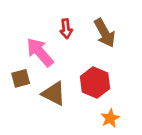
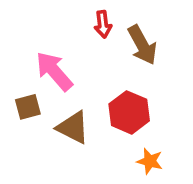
red arrow: (66, 29) -> (103, 24), moved
orange star: (110, 118) -> (150, 161), turned -30

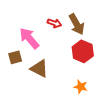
red arrow: (103, 24) -> (54, 23), moved, turned -64
red hexagon: (129, 112) -> (83, 51), moved

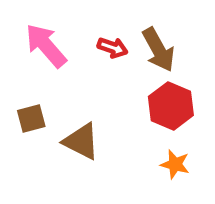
pink arrow: (29, 38) -> (46, 46), moved
orange star: (81, 87) -> (175, 164), moved

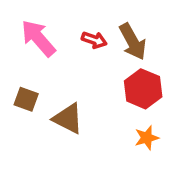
brown square: (31, 118) -> (26, 99), turned 35
orange star: (175, 164) -> (147, 138), turned -30

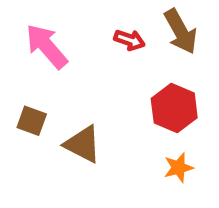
red arrow: (94, 40) -> (130, 40), moved
brown arrow: (133, 42) -> (181, 31), moved

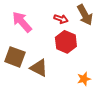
red hexagon: (174, 108) -> (66, 42), moved
brown square: (32, 121) -> (15, 57), size x1.5

